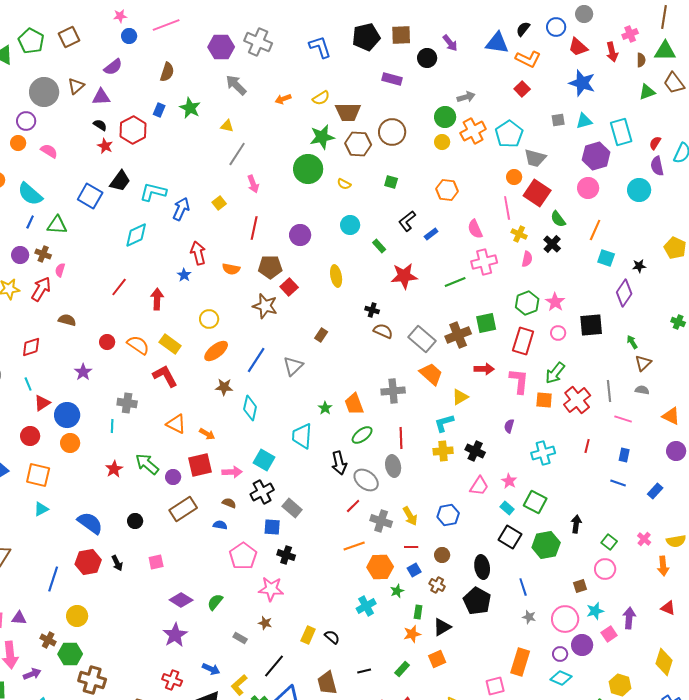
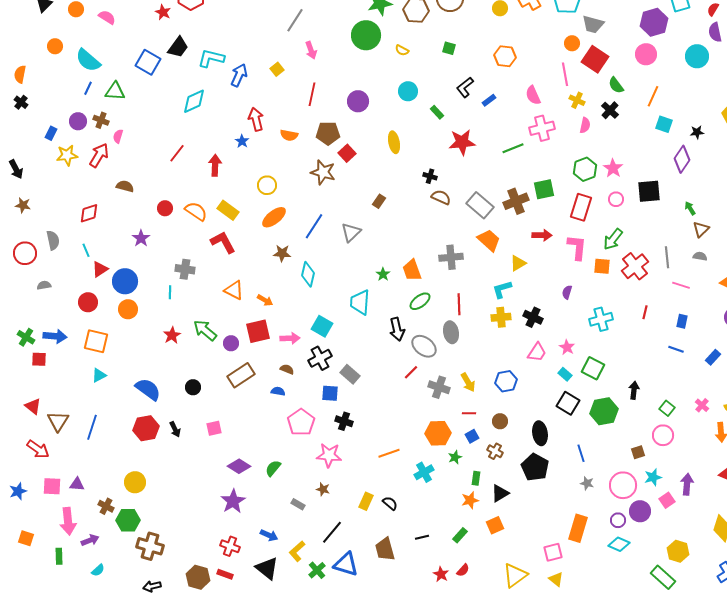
orange line: (354, 546) -> (389, 453), moved
blue line: (53, 579) -> (92, 427), moved

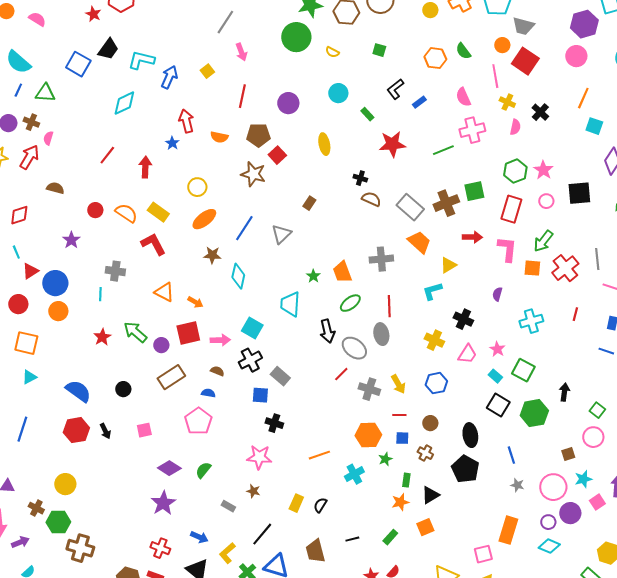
green semicircle: (616, 85) -> (463, 51), moved
yellow cross: (501, 317) -> (434, 340), moved, turned 30
pink pentagon: (301, 422) -> (198, 421), moved
blue square: (472, 436) -> (402, 438), turned 32
black semicircle: (390, 503) -> (320, 505), turned -98

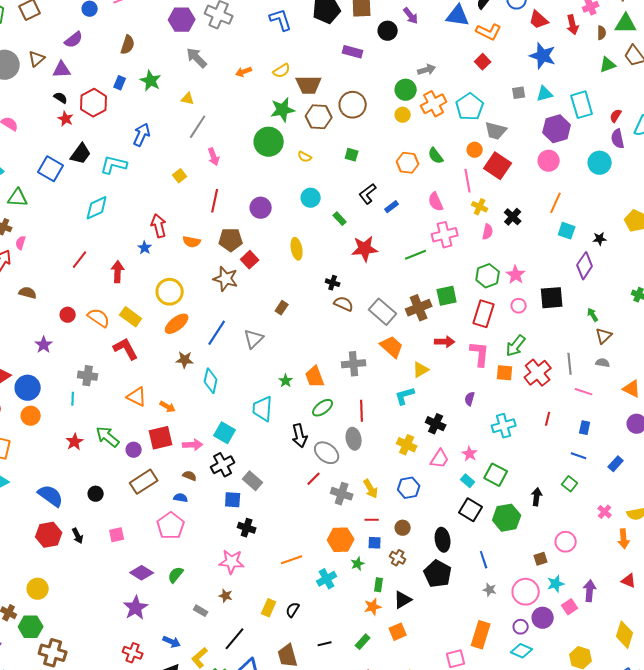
blue arrow: (169, 77) -> (142, 135), moved
yellow circle: (197, 187) -> (170, 292), size x1.4
green square: (597, 410) -> (570, 484), moved

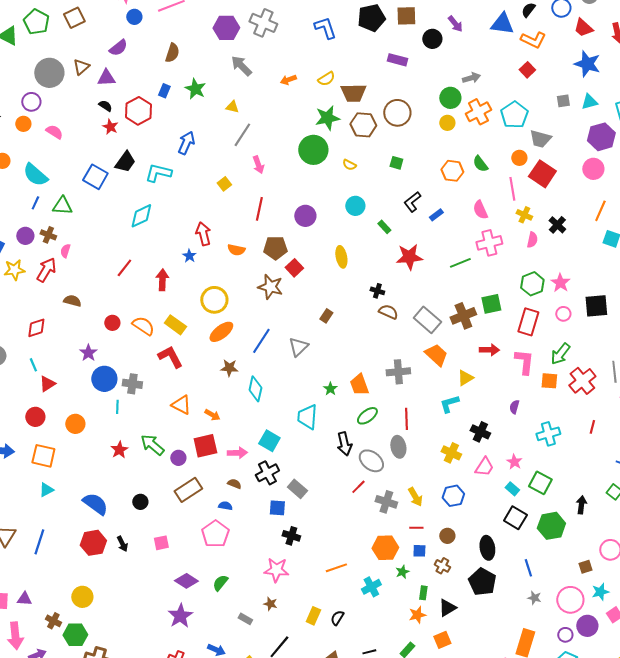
blue circle: (28, 388) -> (104, 379), moved

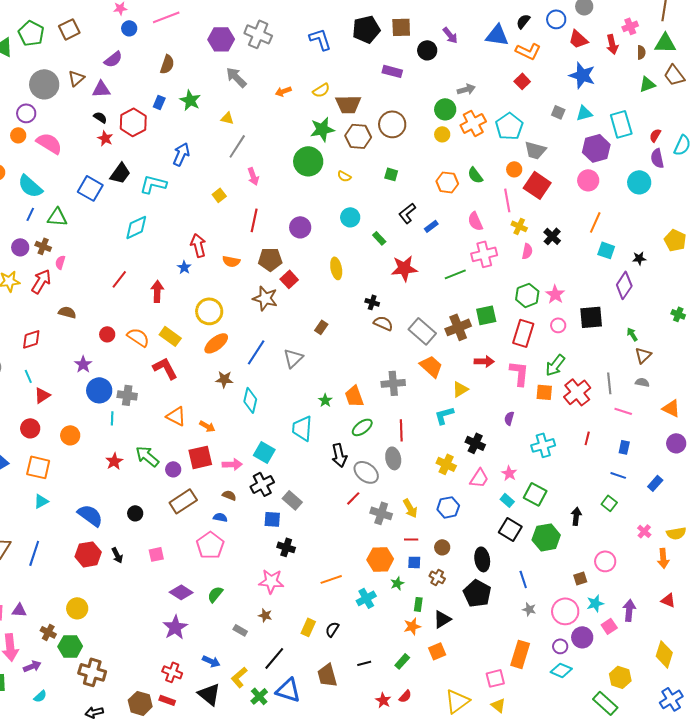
gray square: (563, 101) -> (558, 112), turned 32
pink semicircle: (54, 132) -> (49, 143), size x1.5

